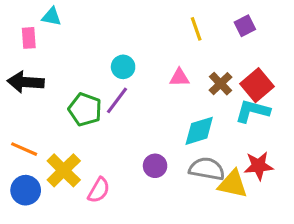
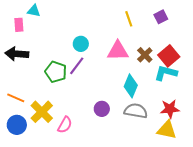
pink triangle: (179, 78) -> (118, 51), size x1.6
cyan diamond: (199, 131) -> (131, 86), turned -50
yellow triangle: (233, 184) -> (167, 130), moved

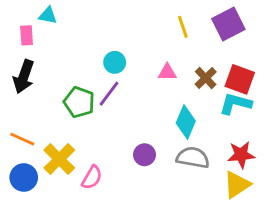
purple square: (161, 17) -> (228, 24), size x1.6
pink triangle: (118, 51) -> (167, 72), size x0.6
black arrow: (17, 54) -> (24, 77), turned -75
red square: (169, 56) -> (240, 79), turned -30
yellow triangle: (167, 130) -> (237, 185), turned -45

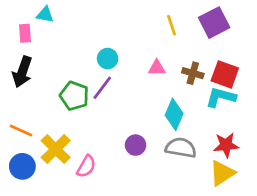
brown cross: (206, 78) -> (193, 73), turned -30

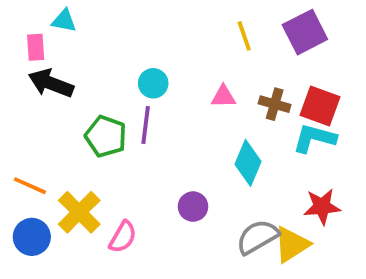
black arrow: (22, 72) -> (51, 83), moved, turned 92
purple line: (102, 88) -> (146, 125), turned -30
gray semicircle: (181, 148) -> (257, 237), moved, turned -40
yellow triangle: (222, 173) -> (292, 244), moved

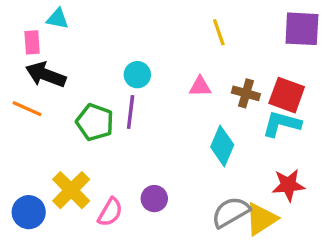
purple square: (305, 32) -> (302, 29), moved, turned 30
orange line: (30, 186) -> (27, 109), moved
purple circle: (193, 207) -> (154, 199), moved

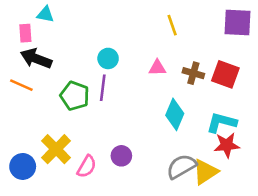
cyan L-shape: (282, 124) -> (221, 122), moved

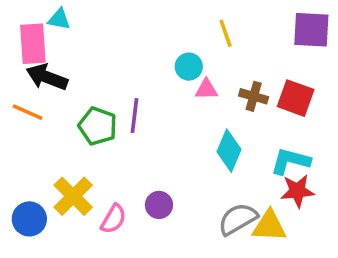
pink rectangle: (25, 33) -> (33, 44), size x1.6
cyan circle: (108, 58) -> (189, 67), moved
yellow triangle: (205, 172) -> (269, 226), turned 36

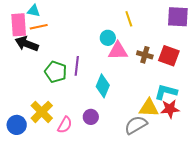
pink triangle: (206, 89) -> (118, 51), size x1.5
orange line: (28, 112) -> (39, 27), moved, turned -36
cyan diamond: (229, 151) -> (103, 86), moved
yellow triangle: (269, 226) -> (149, 108), moved

